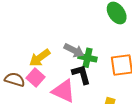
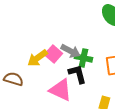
pink square: (36, 77) -> (53, 54), moved

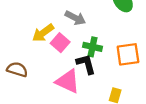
gray arrow: (70, 51) -> (75, 18), moved
yellow arrow: (37, 58) -> (43, 33), moved

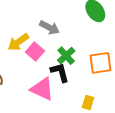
green cross: (92, 47) -> (66, 56), turned 36

